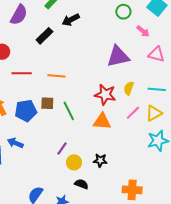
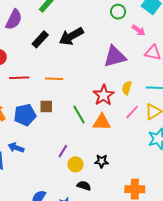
black arrow: (71, 20) -> (71, 36), moved, size x1.4
red star: (105, 95) -> (104, 95), turned 30
green line: (69, 111) -> (79, 114), moved

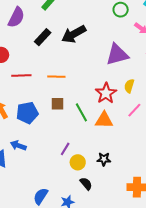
brown square: (46, 107) -> (58, 104), moved
black semicircle: (84, 186) -> (86, 184), turned 32

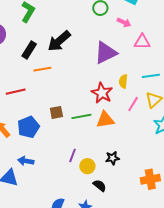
orange line: (56, 77) -> (42, 69), moved
green line: (81, 112) -> (81, 116), turned -60

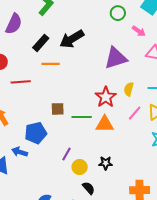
blue pentagon: (28, 127) -> (36, 133), moved

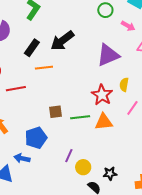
black star: (106, 163) -> (110, 174), moved

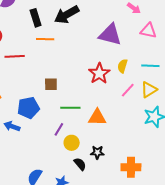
black rectangle: (32, 48) -> (36, 18), turned -60
purple triangle: (108, 55) -> (110, 35), turned 30
green line: (80, 117) -> (70, 108), moved
orange triangle: (104, 122) -> (97, 117), moved

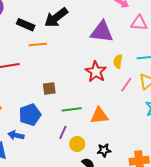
black rectangle: (36, 18) -> (26, 25), turned -42

